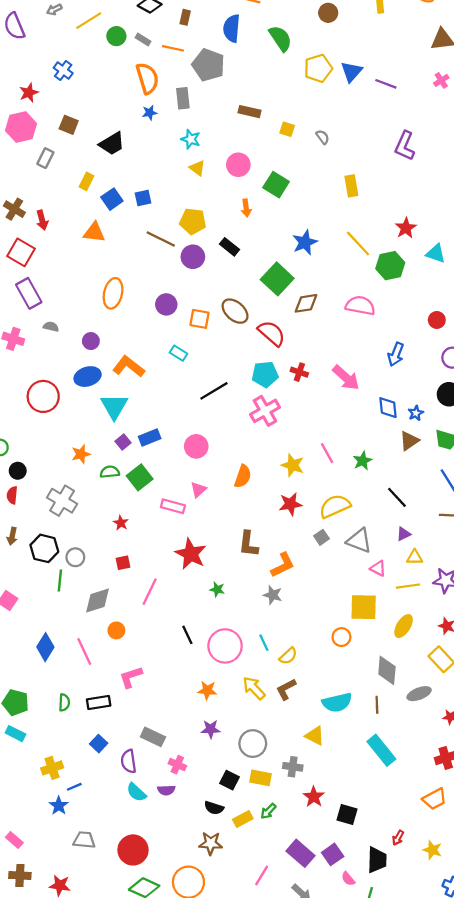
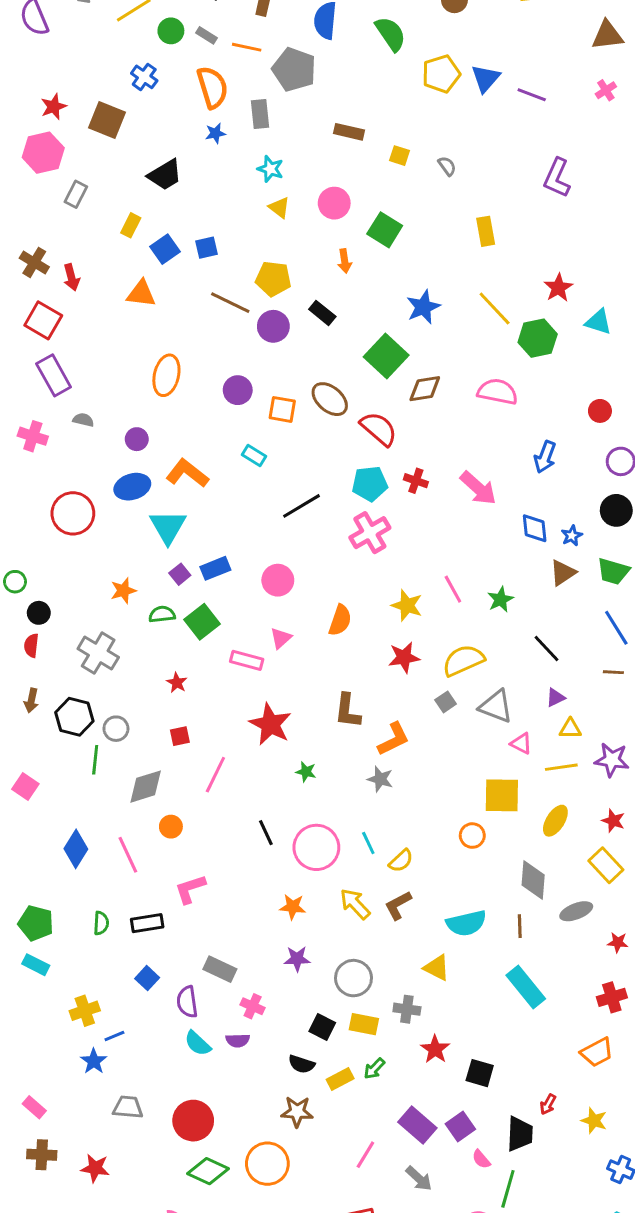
blue cross: (63, 70) -> (144, 77), moved
brown square: (69, 125) -> (107, 120), moved, size x1.4

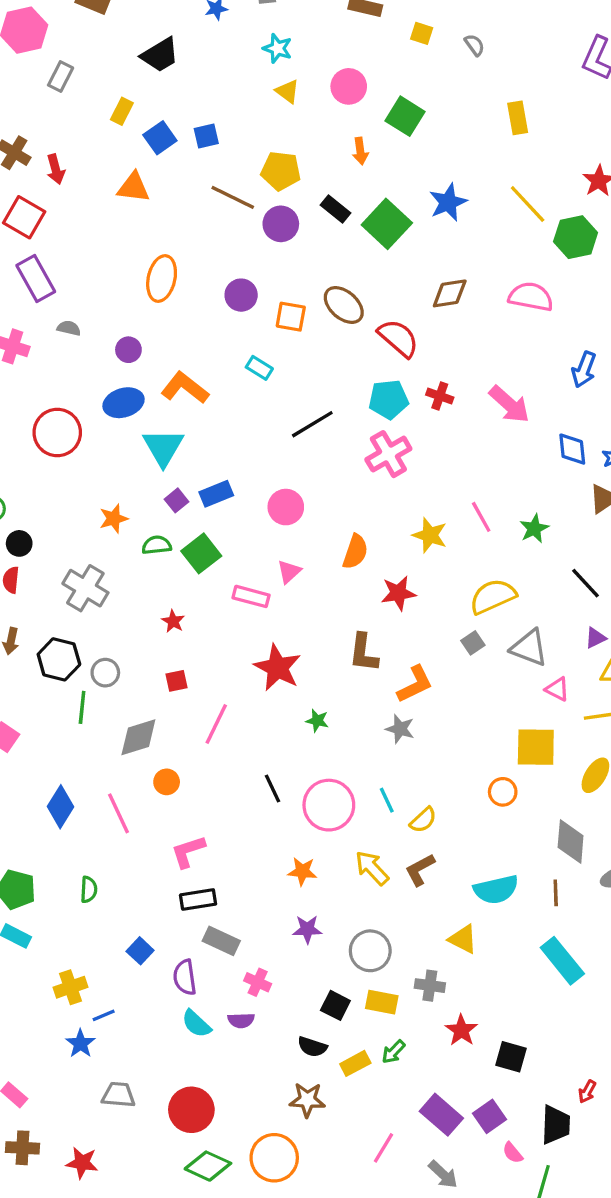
green square: (386, 356) -> (387, 224), moved
red star: (404, 657) -> (398, 593), moved
black rectangle: (147, 923) -> (198, 899), moved

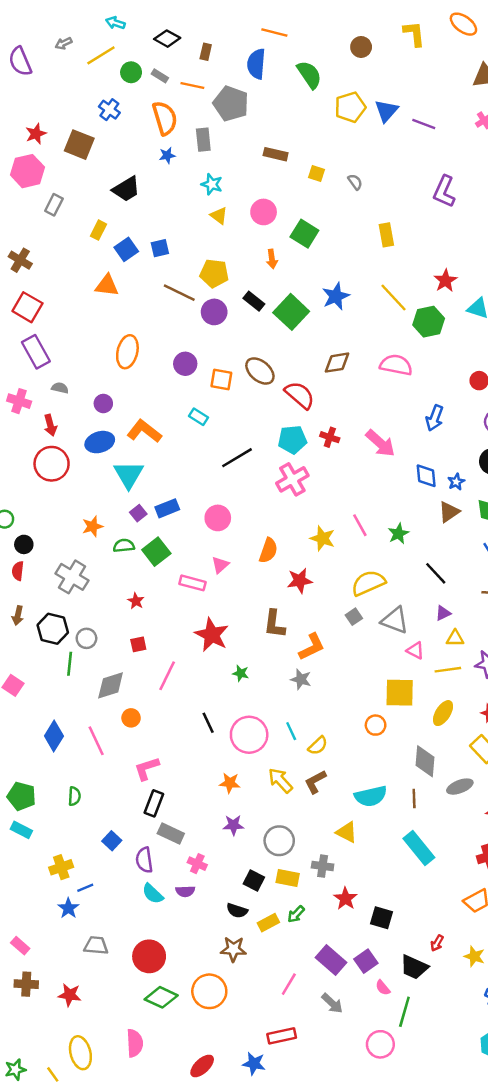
red arrow: (56, 169) -> (50, 425), moved
black rectangle: (198, 899) -> (154, 803), turned -60
black trapezoid: (556, 1125) -> (414, 967), turned 112

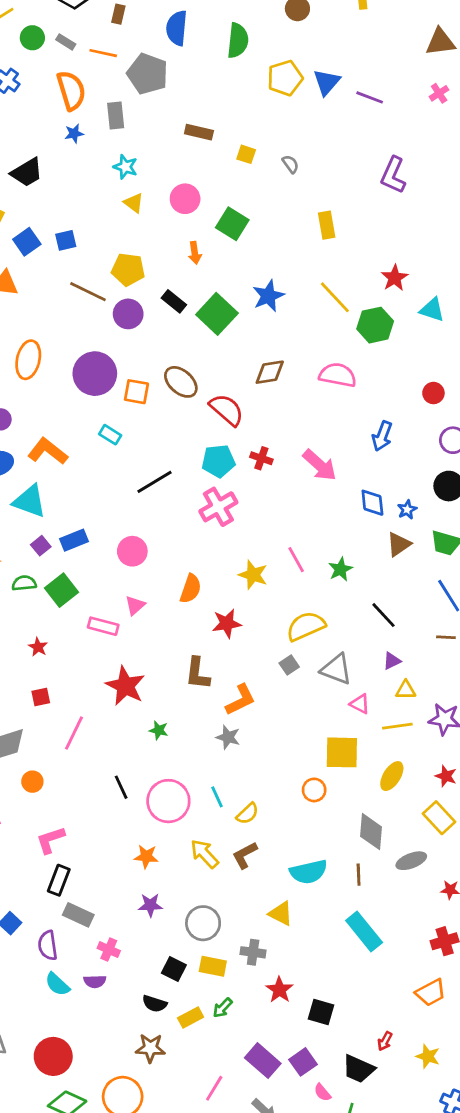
green semicircle: (309, 75) -> (238, 41), turned 40
purple circle: (185, 364) -> (95, 374), size x1.6
cyan triangle: (129, 475) -> (30, 501), turned -40

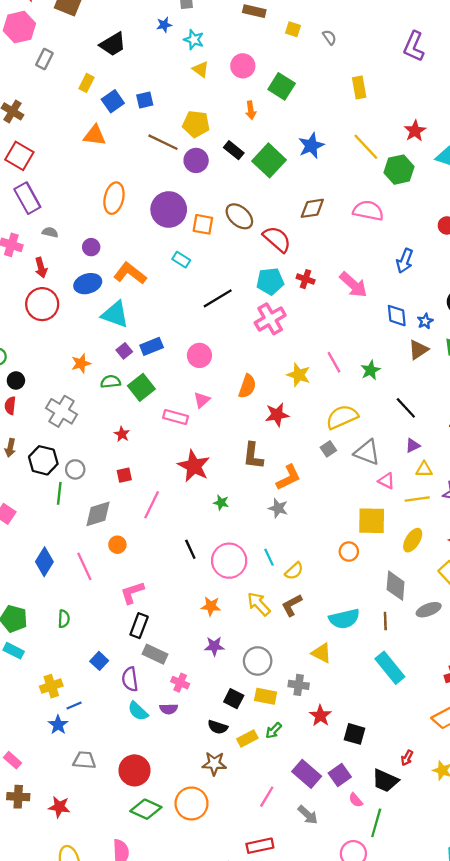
blue star: (74, 134) -> (164, 25), moved

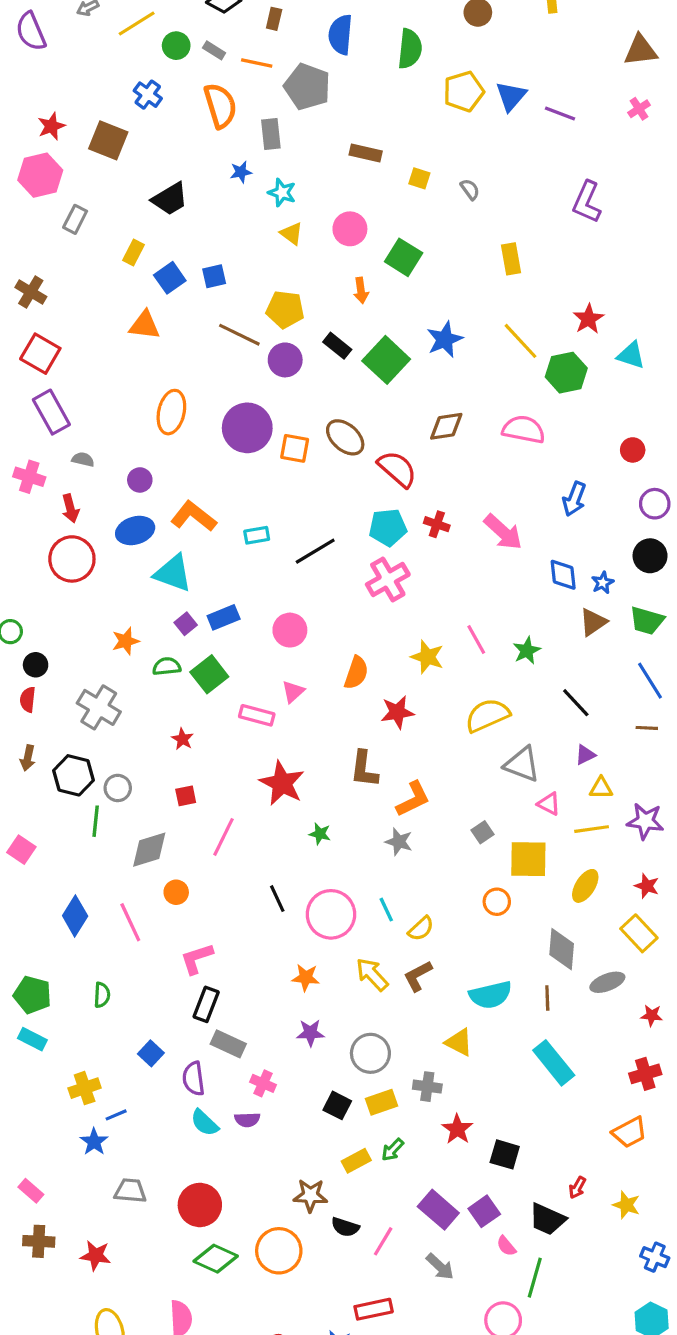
cyan rectangle: (181, 260) -> (257, 535), moved, turned -42
gray square: (328, 449) -> (483, 832), moved
yellow rectangle: (266, 696) -> (381, 1102), turned -30
black semicircle: (218, 727) -> (345, 1227), moved

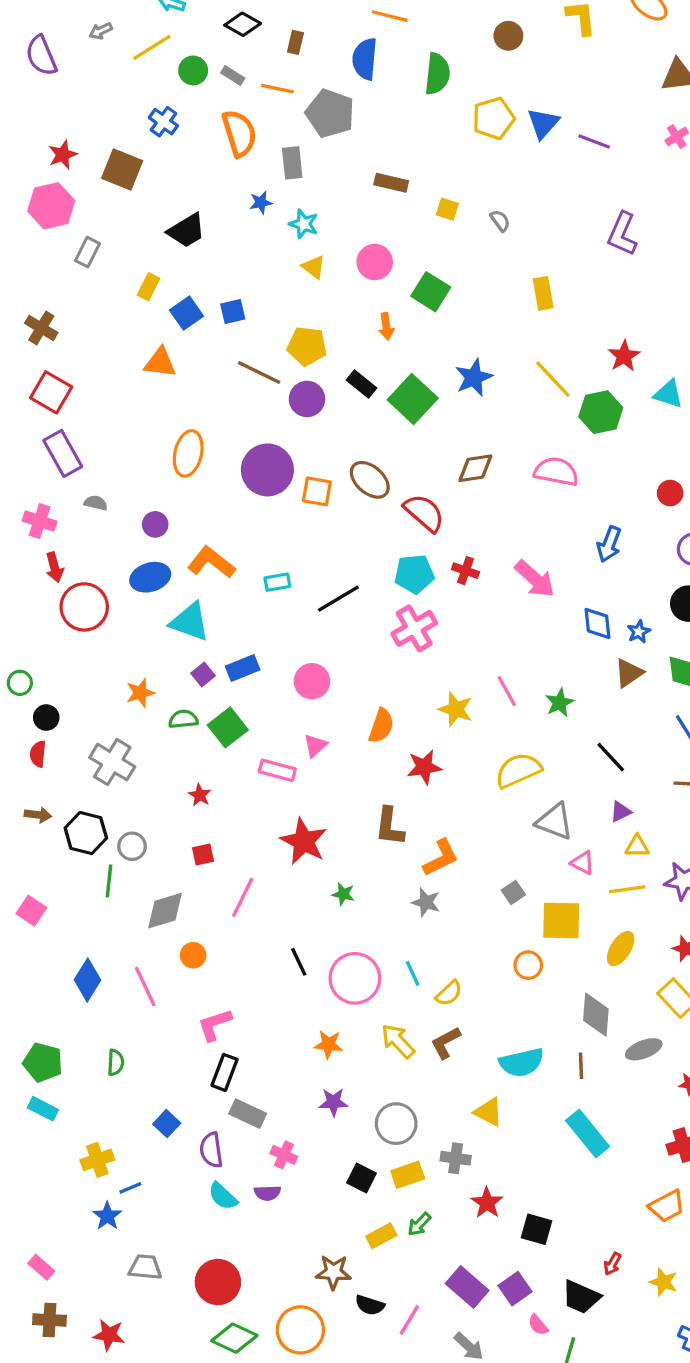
red arrow: (70, 508) -> (54, 567), moved
brown arrow: (28, 758) -> (38, 815), turned -95

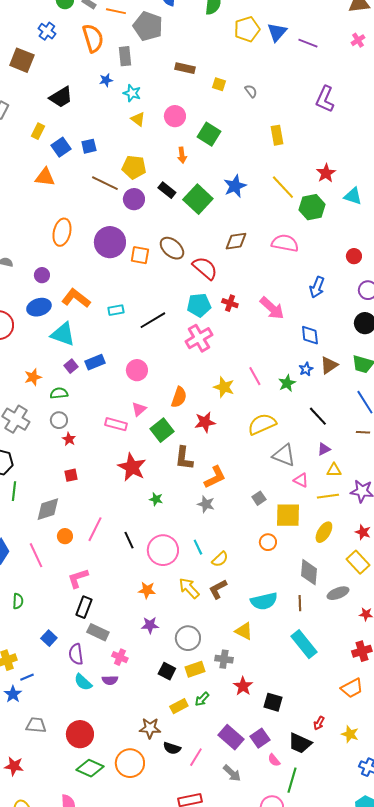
blue star: (639, 632) -> (306, 369), moved
green square: (228, 727) -> (162, 430), moved
gray circle: (132, 846) -> (59, 420), moved
pink line: (243, 897) -> (95, 529), moved

